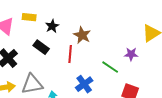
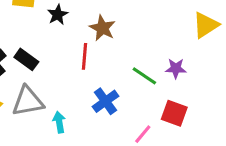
black rectangle: (41, 47) -> (26, 59), moved
purple star: (131, 54) -> (176, 68), moved

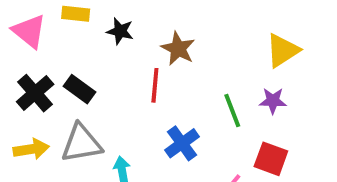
black star: (58, 15) -> (120, 31), turned -30
yellow triangle: (206, 25) -> (283, 51), moved
green line: (144, 76) -> (232, 110), turned 35

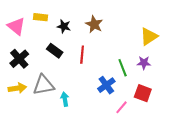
brown star: (178, 49) -> (94, 24), moved
black rectangle: (80, 89) -> (55, 51), moved
blue cross: (182, 143) -> (106, 85), moved

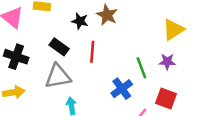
black star: (64, 26) -> (80, 21), moved
black cross: (19, 59) -> (16, 57), turned -30
gray triangle: (44, 85) -> (58, 76), moved

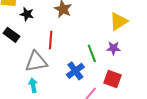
black star: (80, 21) -> (27, 14), moved
black rectangle: (59, 47) -> (11, 35), moved
gray triangle: (58, 76) -> (36, 62), moved

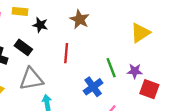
purple star: (113, 48) -> (135, 71), moved
gray triangle: (36, 62) -> (31, 79), moved
red square: (112, 79) -> (149, 89), moved

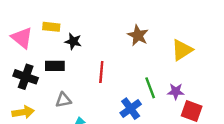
brown star: (80, 19) -> (138, 35), moved
black rectangle: (23, 47) -> (55, 66), turned -36
gray triangle: (31, 79) -> (63, 100), size x0.6

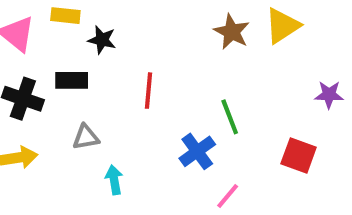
brown star: (138, 35) -> (232, 32), moved
yellow triangle: (182, 50) -> (282, 26), moved
purple star: (176, 91) -> (329, 95), moved

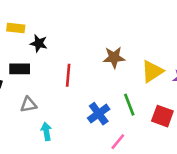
yellow triangle: (282, 26) -> (152, 71), moved
brown star: (232, 32) -> (114, 57), moved, turned -30
green line: (230, 117) -> (129, 105), moved

